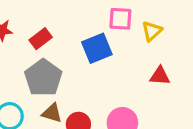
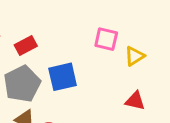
blue square: (97, 48) -> (63, 77), moved

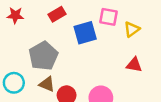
red rectangle: (26, 46) -> (57, 14), moved
blue square: (63, 77) -> (85, 33), moved

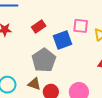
gray pentagon: (43, 56) -> (44, 60), moved

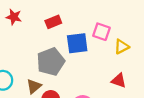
brown triangle: (34, 84) -> (34, 86), turned 48

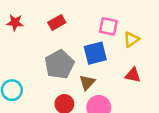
blue square: (77, 43) -> (95, 53), moved
brown triangle: (34, 86) -> (87, 82), moved

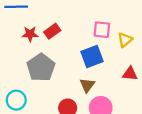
red star: (15, 23) -> (30, 34), moved
gray pentagon: (59, 64) -> (41, 67), moved

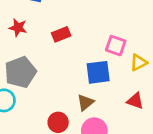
red star: (30, 34) -> (18, 28), moved
gray pentagon: (41, 67) -> (20, 72), moved

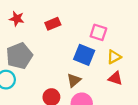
yellow triangle: (139, 63) -> (114, 57), moved
blue square: (98, 72) -> (84, 55), turned 30

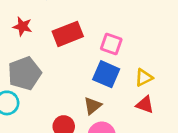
red rectangle: (53, 24) -> (68, 34), size x1.5
pink square: (98, 32) -> (111, 44), moved

